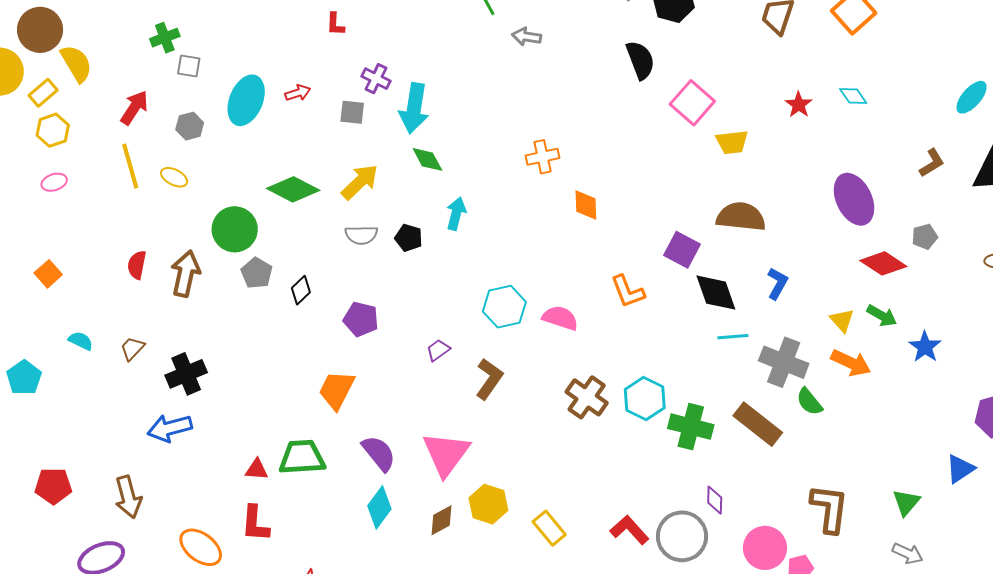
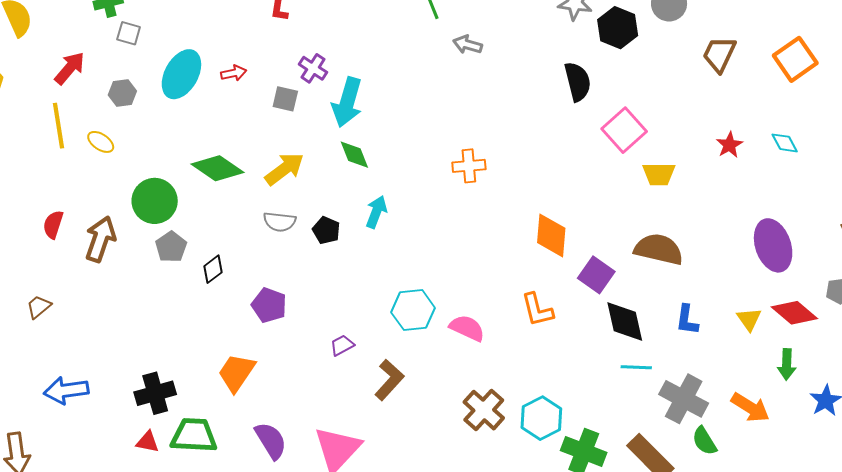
orange diamond: (586, 205) -> (551, 235), moved, size x1.4
blue L-shape: (777, 283) -> (687, 320), turned 152
green arrow: (882, 316) -> (787, 364), turned 56
yellow triangle: (842, 320) -> (749, 319), moved
black cross: (186, 374) -> (155, 393), moved

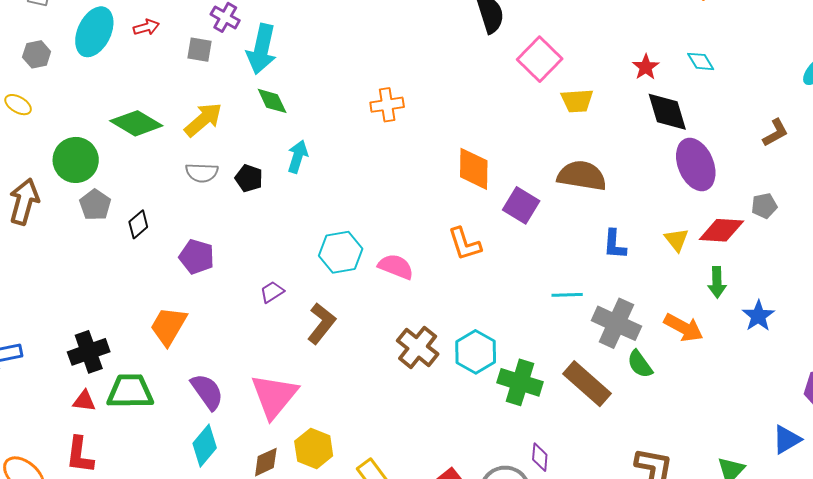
red diamond: (794, 313) -> (721, 230), turned -33
black diamond: (625, 322) -> (667, 112), moved

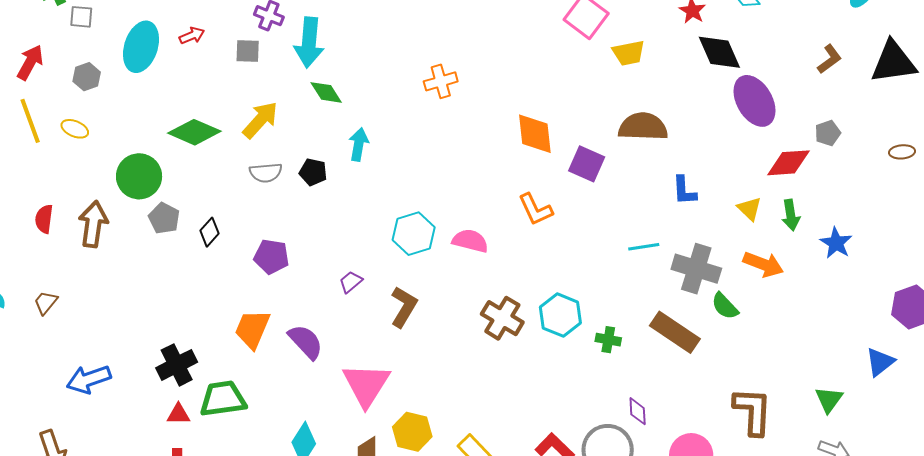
yellow triangle: (677, 240) -> (749, 209), moved
green cross: (520, 382) -> (608, 340), size x0.6
purple semicircle: (207, 392) -> (306, 342), moved

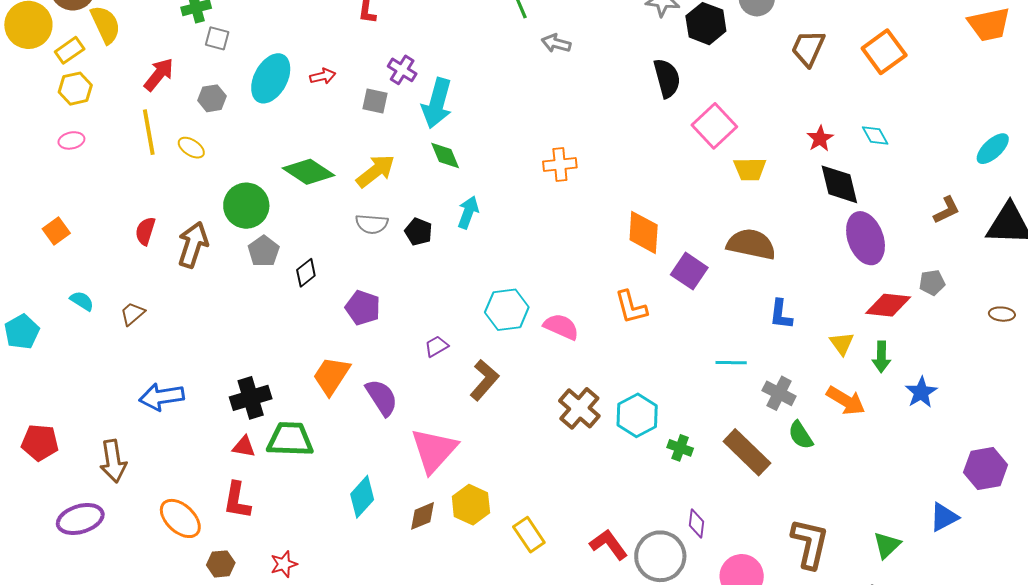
gray cross: (696, 269) -> (779, 393), size x0.7

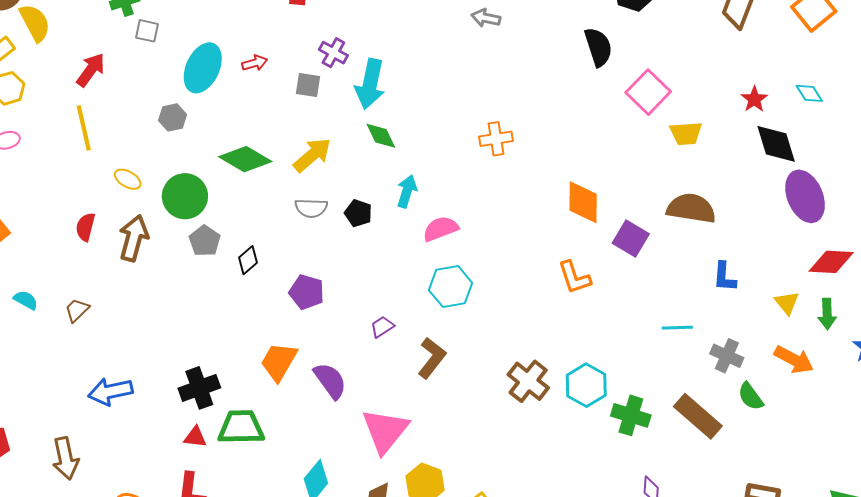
gray hexagon: (212, 98) -> (173, 117), moved
yellow ellipse: (191, 148) -> (128, 179), moved
pink semicircle: (561, 327) -> (441, 229), moved, turned -42
green cross: (680, 448) -> (631, 415), size x1.5

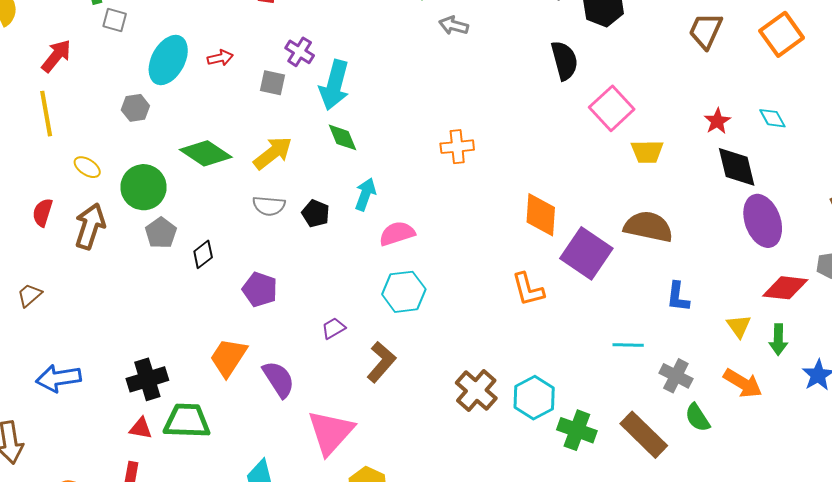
purple square: (631, 238) -> (586, 253), size x1.4

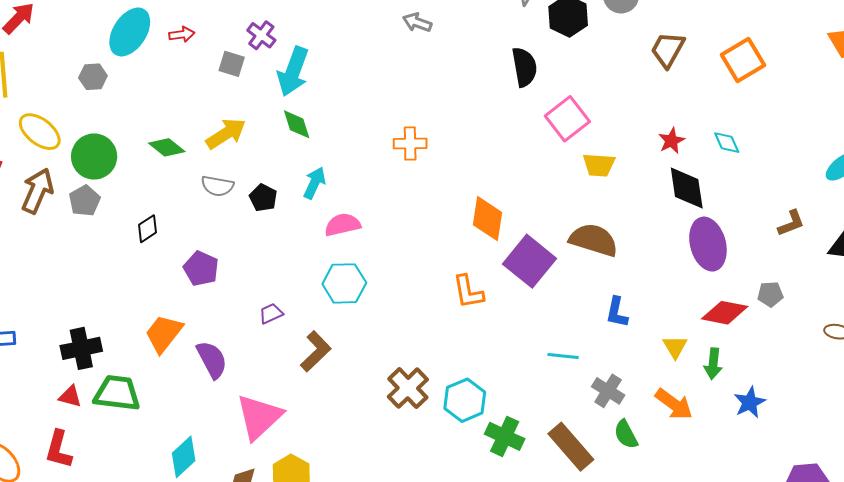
green diamond: (206, 153) -> (167, 147), moved, size x0.7
yellow ellipse: (87, 167) -> (40, 132), size x1.6
gray pentagon: (161, 233) -> (85, 201), moved

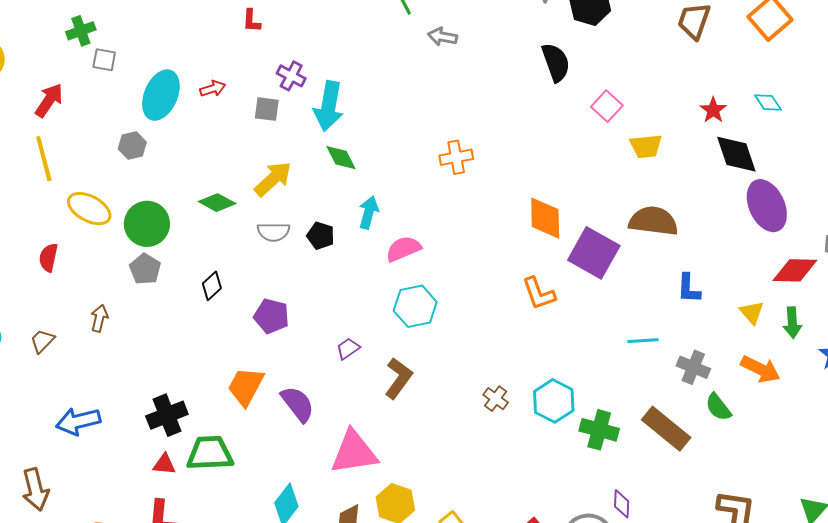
pink square: (567, 119) -> (607, 106), size x0.7
brown arrow: (37, 191) -> (99, 318), moved, size x0.6
brown cross: (408, 388) -> (496, 399), size x0.6
pink triangle: (259, 417) -> (354, 452), turned 44

